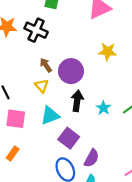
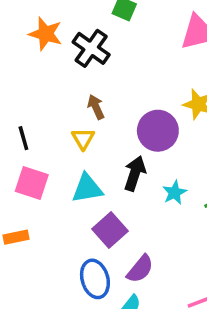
purple circle: (71, 71) -> (158, 131), moved
orange rectangle: (13, 153) -> (16, 237), turned 32

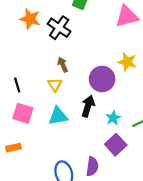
purple square: (110, 230) -> (116, 145), moved
purple semicircle: (140, 269) -> (92, 166), turned -30

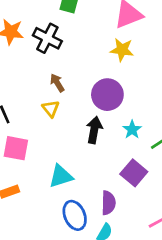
yellow star: (127, 62) -> (122, 50), moved
cyan triangle: (58, 116) -> (61, 176), moved
cyan star: (113, 118) -> (132, 130), moved

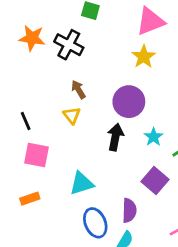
yellow star: (122, 50) -> (144, 57), turned 30

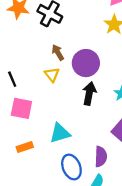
purple circle: (129, 102) -> (86, 63), moved
orange rectangle: (30, 199) -> (25, 147), moved

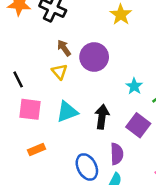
black arrow: (89, 93) -> (102, 117), moved
cyan triangle: (60, 133) -> (67, 112), moved

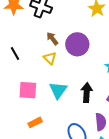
black line: (18, 79) -> (15, 54), moved
cyan triangle: (67, 112) -> (58, 90), turned -30

